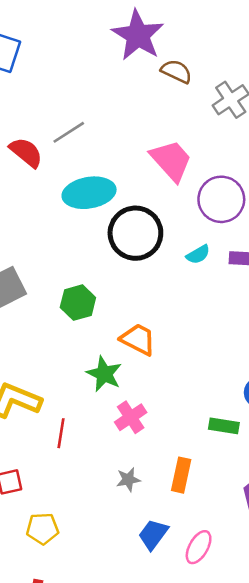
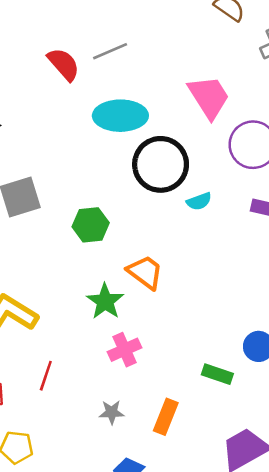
cyan semicircle: (198, 254) -> (199, 201), moved
red line: (61, 433) -> (46, 376), moved

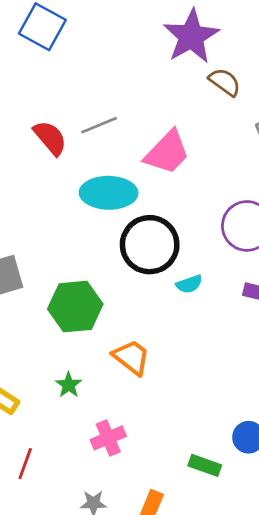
pink trapezoid: (209, 97) -> (167, 152), moved, turned 75
green hexagon: (91, 225) -> (75, 307), size x1.4
green star: (105, 301) -> (69, 385), moved, size x0.7

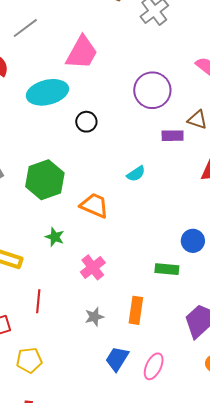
gray line: (99, 125) -> (25, 28), moved
black circle: (150, 245) -> (86, 122), size x0.5
cyan semicircle: (189, 284) -> (136, 174), moved

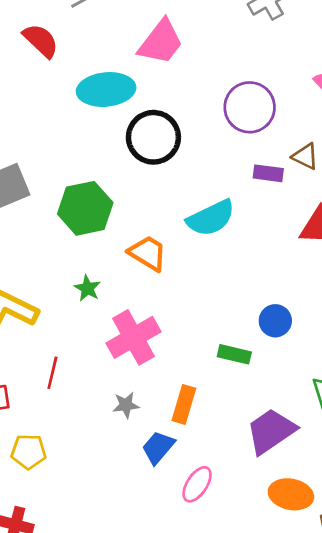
black circle: (86, 122) -> (153, 137), size x1.8
cyan semicircle: (136, 174) -> (211, 218), size x1.8
pink cross: (93, 267) -> (133, 337), size x1.5
blue trapezoid: (117, 359) -> (158, 447), moved

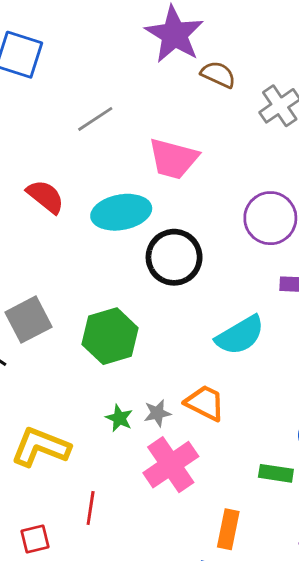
red semicircle: (41, 41) -> (45, 197), moved
pink trapezoid: (161, 42) -> (173, 159), turned 72
orange trapezoid: (148, 253) -> (205, 403), moved
gray star: (126, 405) -> (157, 413), moved

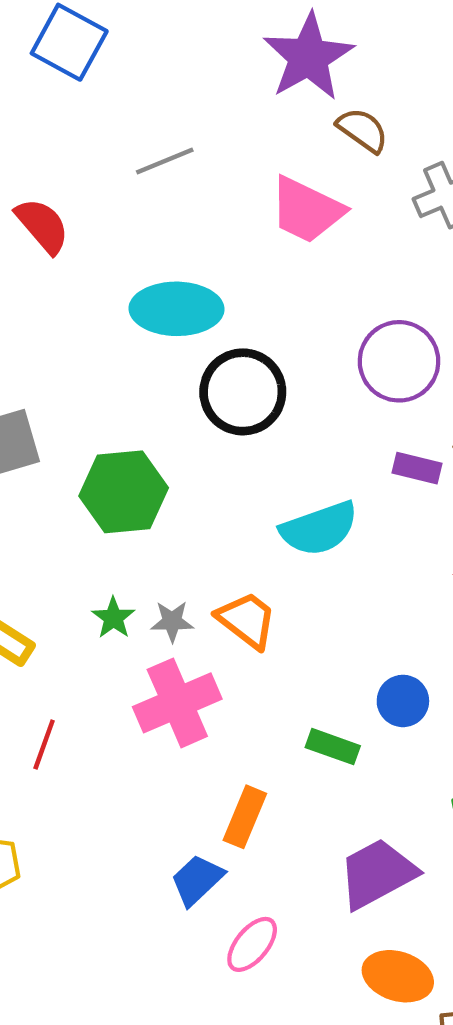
pink trapezoid: (173, 159) -> (307, 210), moved
red semicircle: (45, 197) -> (42, 226), moved

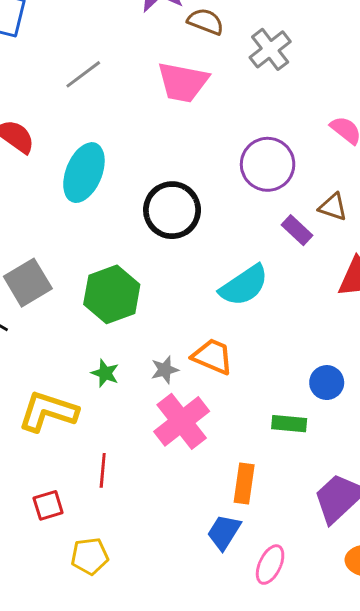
cyan ellipse: (177, 309) -> (84, 173), moved, turned -54
purple rectangle: (417, 468) -> (297, 230), turned 44
green star: (113, 618) -> (105, 373), moved

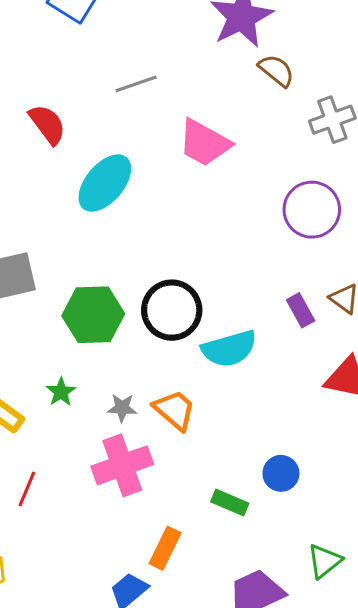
pink trapezoid: (183, 82) -> (204, 143), moved
purple circle: (268, 164) -> (312, 210), moved
black circle: (172, 210) -> (172, 310), moved

